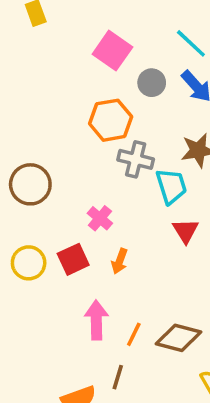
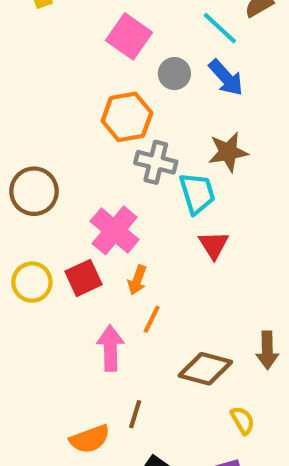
pink cross: (100, 218) -> (115, 230), size x1.6
orange line: (134, 334) -> (152, 319), moved

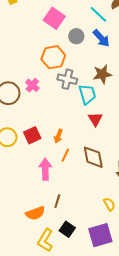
pink cross: (115, 230) -> (32, 85), moved, size x0.6
brown diamond: (205, 369) -> (93, 157), moved, turned 65

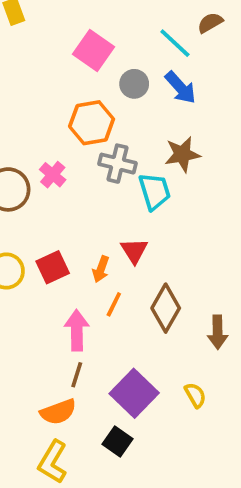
red triangle: (95, 119) -> (134, 251), moved
brown diamond: (93, 157) -> (166, 308), turned 40
brown line: (57, 201) -> (77, 375), moved
purple square: (100, 235) -> (134, 393), moved, turned -30
yellow L-shape: (45, 240) -> (53, 462), moved

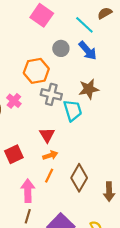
pink square: (93, 50) -> (42, 15), moved
red triangle: (134, 251) -> (47, 135), moved
orange arrow: (101, 269) -> (50, 155), moved, turned -128

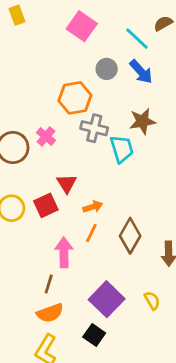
red triangle: (47, 135) -> (67, 183), moved
brown line: (28, 216) -> (49, 284), moved

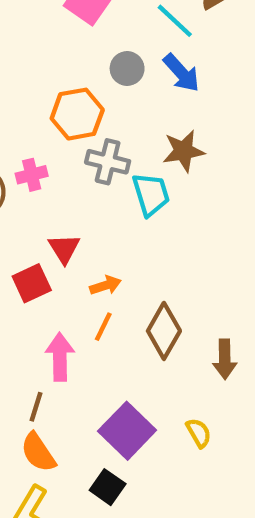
pink cross: (46, 136) -> (32, 175), turned 36
orange semicircle: (50, 313) -> (38, 452), turned 76

